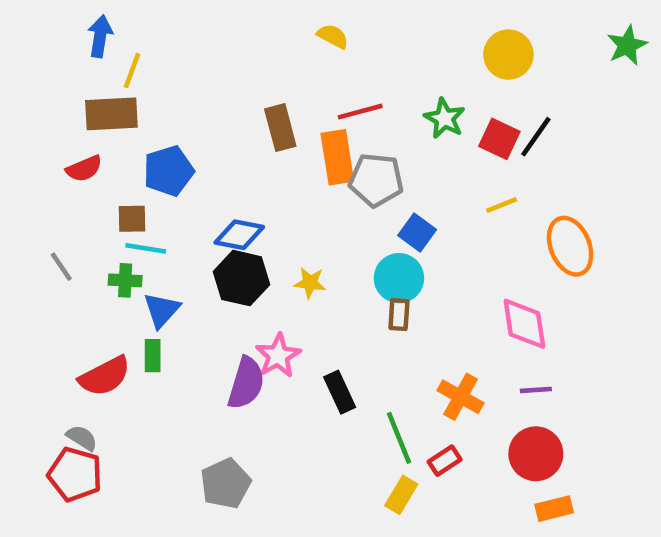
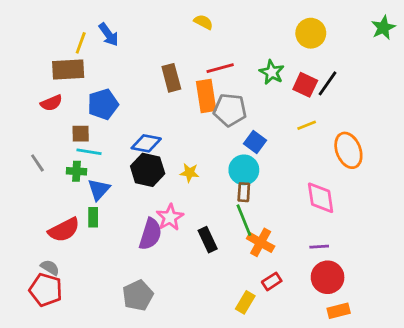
blue arrow: (100, 36) -> (109, 35), moved, turned 135
purple line: (536, 390) -> (319, 247), moved
orange cross: (461, 397) -> (261, 242), moved
green line: (399, 438) -> (244, 220), moved

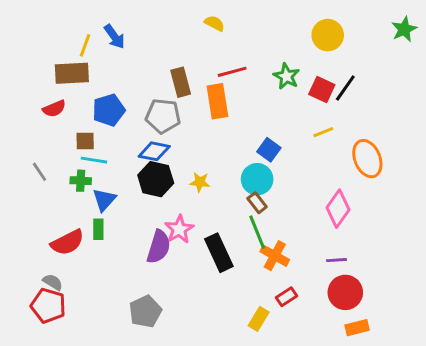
gray pentagon: (230, 110) -> (163, 116), moved
brown rectangle: (244, 192) -> (257, 203), turned -42
pink diamond: (321, 198) -> (338, 209), turned 44
black rectangle: (208, 240) -> (219, 253), size x1.4

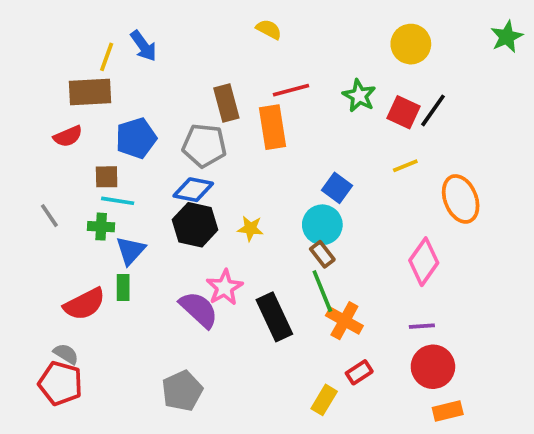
purple semicircle: (159, 247) -> (199, 310), turned -64

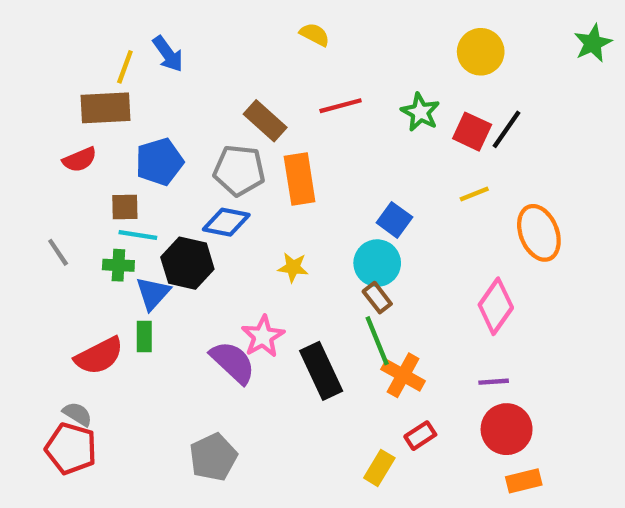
brown rectangle: (226, 103) -> (265, 121), turned -33
orange rectangle: (273, 127) -> (300, 179), moved
black hexagon: (195, 225) -> (187, 263), moved

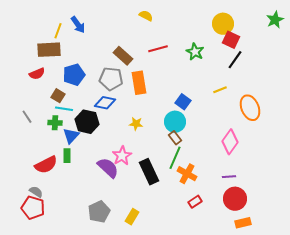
red square: (472, 132) -> (231, 40), moved
brown square: (125, 207) -> (58, 96), turned 32
green line: (377, 341) -> (175, 158), turned 45
yellow rectangle: (379, 468) -> (132, 217), moved

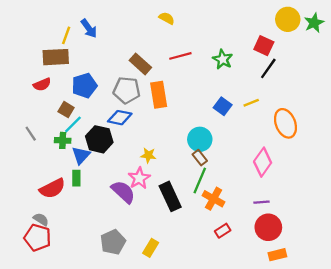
yellow circle: (223, 24) -> (288, 19), moved
blue square: (183, 102) -> (223, 106), moved
cyan line: (64, 109) -> (73, 124), turned -54
yellow star: (136, 124) -> (148, 155), moved

